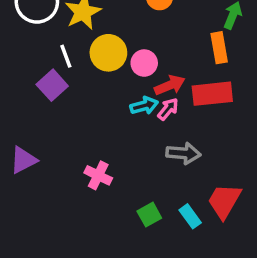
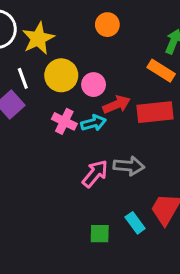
orange rectangle: (219, 48) -> (161, 71), turned -48
pink arrow: (168, 109) -> (95, 174), moved, size x1.4
pink cross: (98, 175) -> (64, 121), moved
green square: (149, 215) -> (100, 234), moved, turned 30

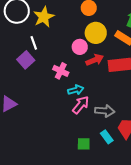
yellow circle: (61, 75) -> (96, 33), moved
cyan arrow: (94, 123) -> (76, 90), moved
gray arrow: (129, 166) -> (105, 111), moved

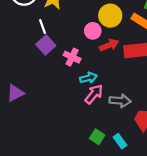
purple square: (26, 60) -> (46, 45), moved
cyan rectangle: (107, 137) -> (120, 141), moved
green square: (84, 144) -> (97, 137), turned 32

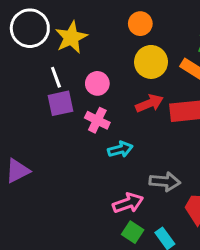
pink circle: (93, 31) -> (97, 83), moved
purple square: (46, 45) -> (61, 103), turned 30
pink arrow: (94, 94) -> (128, 203), moved, turned 30

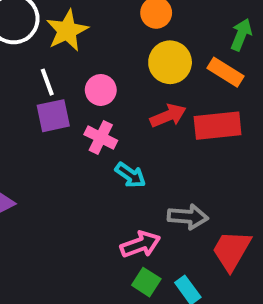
cyan arrow: (120, 149) -> (130, 175), turned 50

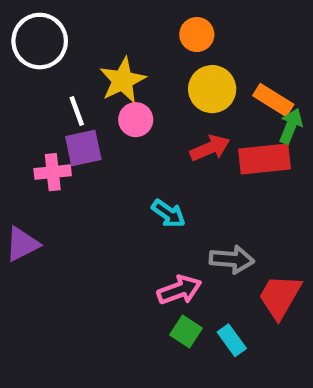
yellow star: (67, 31) -> (123, 80), moved
green arrow: (241, 35) -> (291, 126), moved
pink cross: (101, 137) -> (53, 172), moved, turned -32

